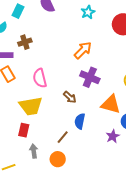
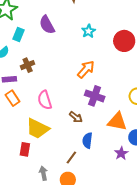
yellow trapezoid: (31, 106) -> (38, 129), turned 40
red rectangle: (24, 130) -> (25, 149), moved

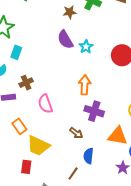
purple semicircle: (47, 25) -> (65, 40), moved
orange arrow: (86, 69) -> (85, 85), turned -36
orange rectangle: (13, 98) -> (19, 126), moved
pink semicircle: (45, 100) -> (45, 104), moved

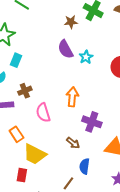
orange arrow: (85, 85) -> (72, 97), moved

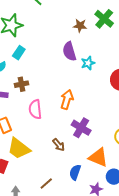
blue semicircle: (84, 166) -> (75, 172), moved

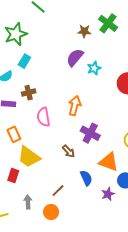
purple semicircle: (69, 51) -> (75, 58), turned 60
blue semicircle: (75, 172) -> (86, 178), turned 140

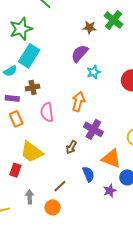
cyan rectangle: (24, 61) -> (29, 56), size x1.6
cyan star: (94, 68) -> (94, 72), moved
orange rectangle: (14, 134) -> (16, 119), moved
brown arrow: (69, 151) -> (71, 147), turned 72

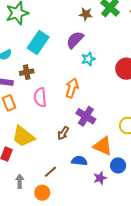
cyan rectangle: (29, 56) -> (38, 42), moved
blue semicircle: (88, 174) -> (79, 161), turned -63

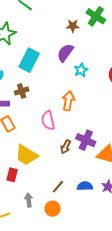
pink semicircle: (40, 97) -> (48, 120), moved
purple cross: (86, 116) -> (86, 140), moved
blue semicircle: (79, 161) -> (85, 186), moved

